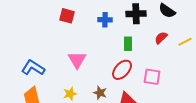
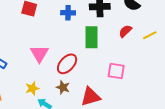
green rectangle: (128, 44) -> (92, 37), size x1.5
red ellipse: (122, 70) -> (67, 64), moved

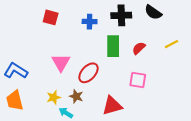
red semicircle: (125, 31) -> (139, 48), moved
brown star: (63, 87) -> (76, 96), moved

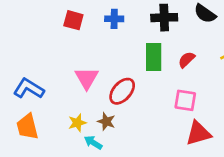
blue cross: (90, 22) -> (114, 19), moved
red triangle: (112, 106) -> (198, 133), moved

